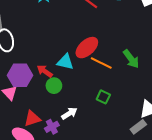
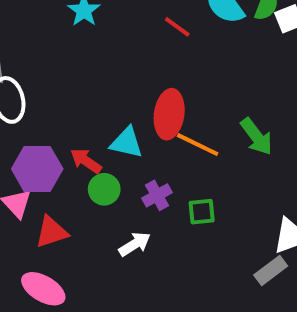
red ellipse: (87, 48) -> (169, 114), turned -40
green square: (103, 97) -> (202, 212), turned -32
red triangle: (32, 119) -> (51, 232), moved
purple cross: (52, 127) -> (157, 195), moved

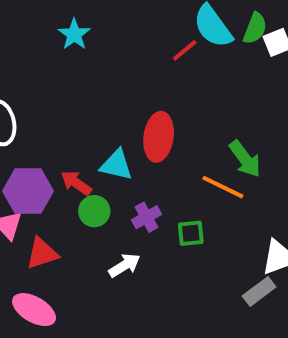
red line: (177, 27) -> (185, 50), moved, turned -76
orange line: (198, 145) -> (223, 187), moved

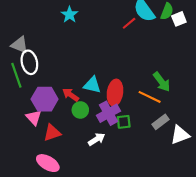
red ellipse: (159, 137) -> (115, 93), moved
purple cross: (147, 217) -> (108, 113), size x1.5
green square: (191, 233) -> (124, 122), moved
gray rectangle: (259, 292) -> (160, 122), moved

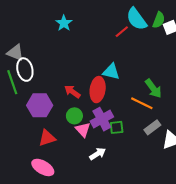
cyan triangle: (92, 85) -> (111, 72), moved
red ellipse: (115, 93) -> (98, 90), moved
red arrow: (71, 95) -> (72, 92), moved
pink triangle: (34, 118) -> (83, 130), moved
white arrow: (97, 139) -> (98, 154), moved

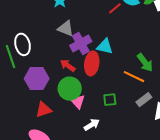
gray triangle: (15, 53) -> (66, 28), moved
green circle: (74, 116) -> (70, 89), size x1.5
purple cross: (102, 119) -> (81, 43), moved

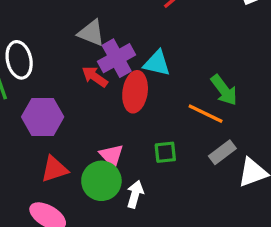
red arrow: (68, 65) -> (95, 77), moved
green circle: (70, 89) -> (101, 181), moved
white arrow: (92, 125) -> (135, 194), turned -42

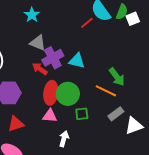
red ellipse: (135, 92) -> (51, 93), moved
pink triangle: (112, 156) -> (50, 116), turned -42
green circle: (101, 181) -> (68, 94), moved

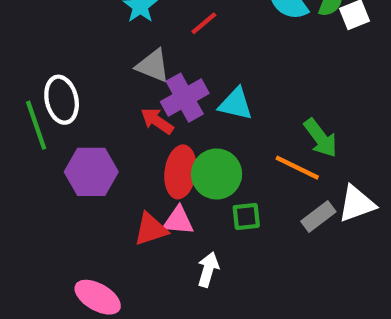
red line: (87, 23) -> (204, 23), moved
red triangle: (16, 124) -> (151, 229), moved
white triangle: (134, 126) -> (357, 204), moved

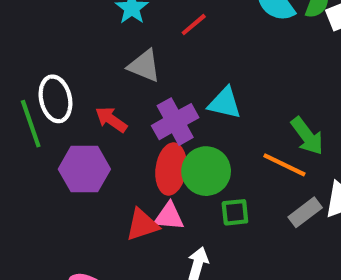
purple cross: (185, 98) -> (175, 122), moved
red arrow: (157, 121) -> (111, 119), moved

